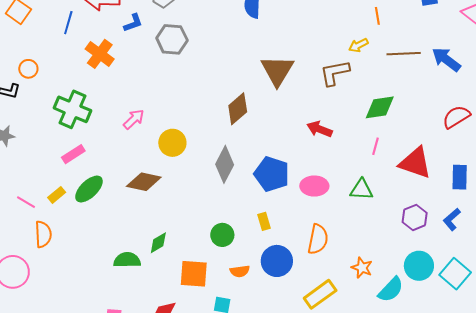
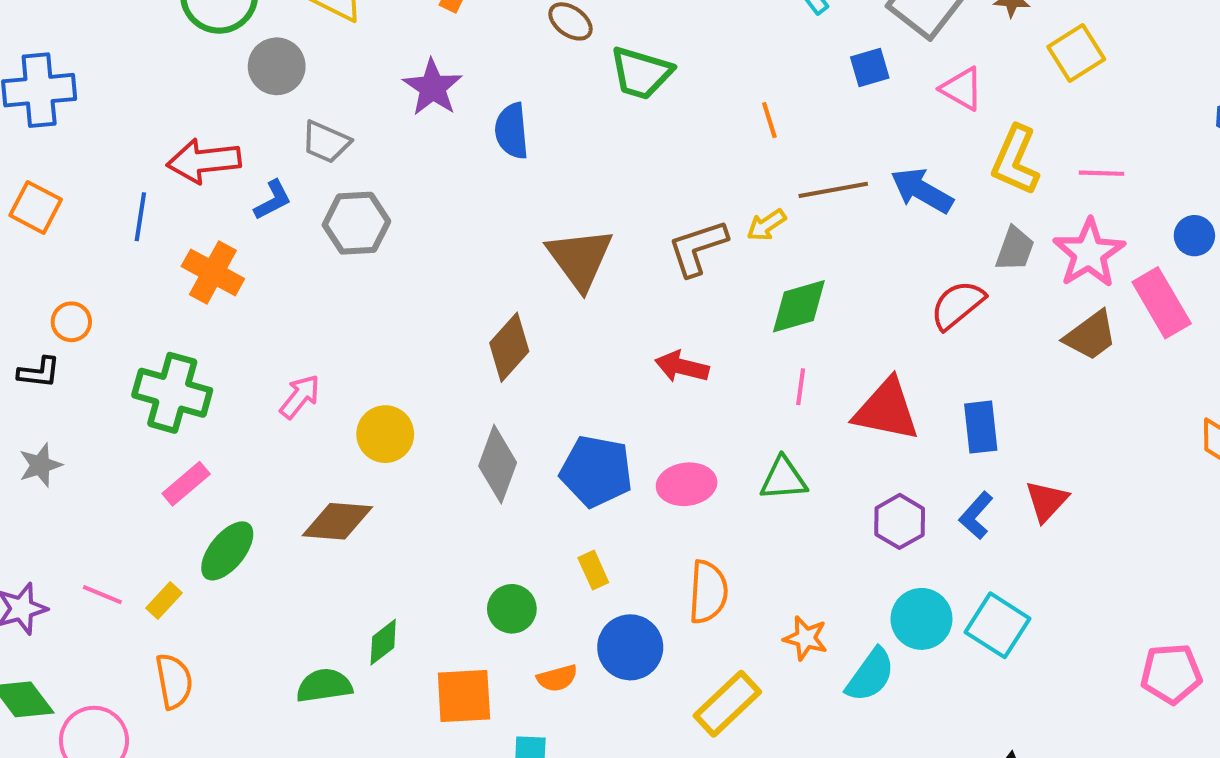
yellow arrow: (358, 45) -> (766, 225), moved
yellow rectangle: (57, 195) -> (164, 601), moved
orange semicircle: (43, 234) -> (174, 681), moved

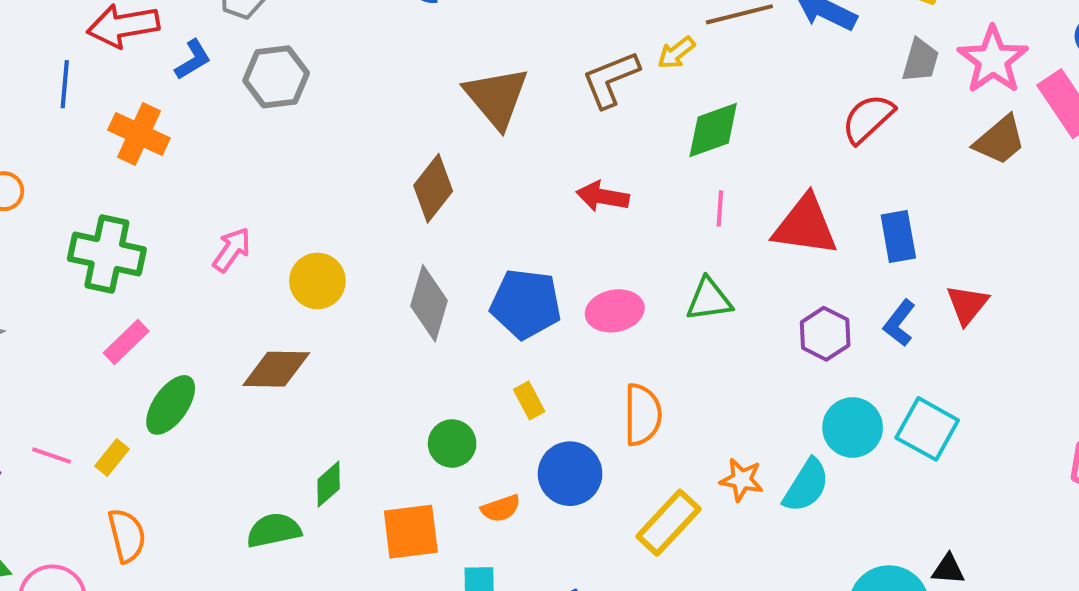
orange star: (806, 638) -> (742, 480), moved

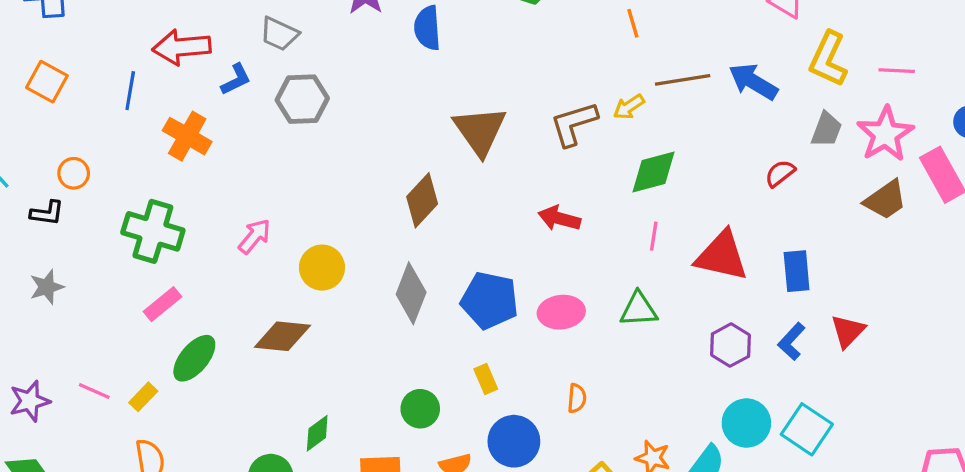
red semicircle: (868, 119) -> (780, 173), size x0.7
orange semicircle: (643, 415) -> (577, 398), size x0.6

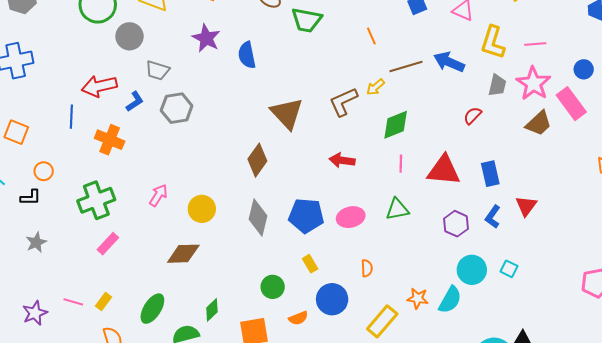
orange square: (47, 82) -> (16, 132), moved
green cross: (153, 231) -> (96, 200), turned -30
green ellipse: (194, 358) -> (152, 309), moved
cyan square: (807, 429) -> (509, 269), size x0.6

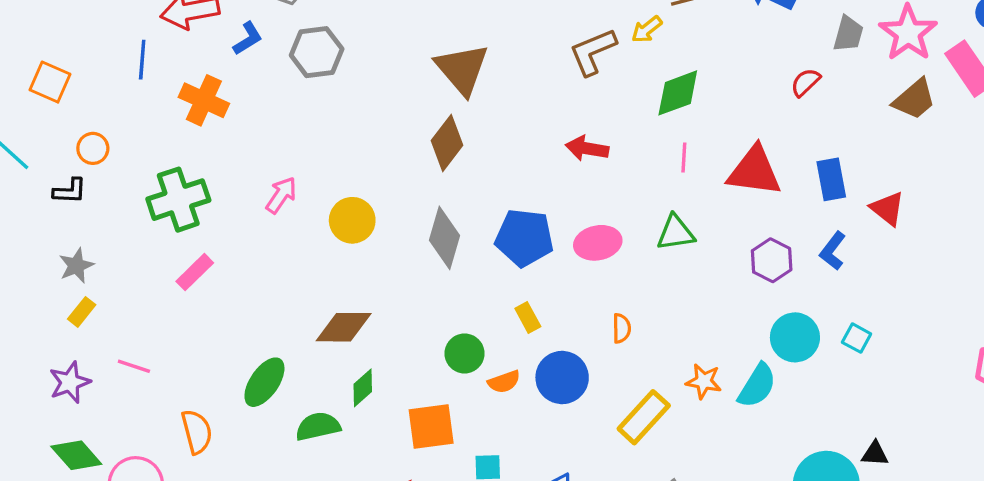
brown triangle: (287, 113) -> (462, 69), moved
red triangle: (526, 206) -> (887, 209), moved, turned -30
brown diamond: (183, 254) -> (344, 327), moved
yellow rectangle: (103, 301) -> (82, 312), moved
orange semicircle: (298, 318) -> (504, 382), moved

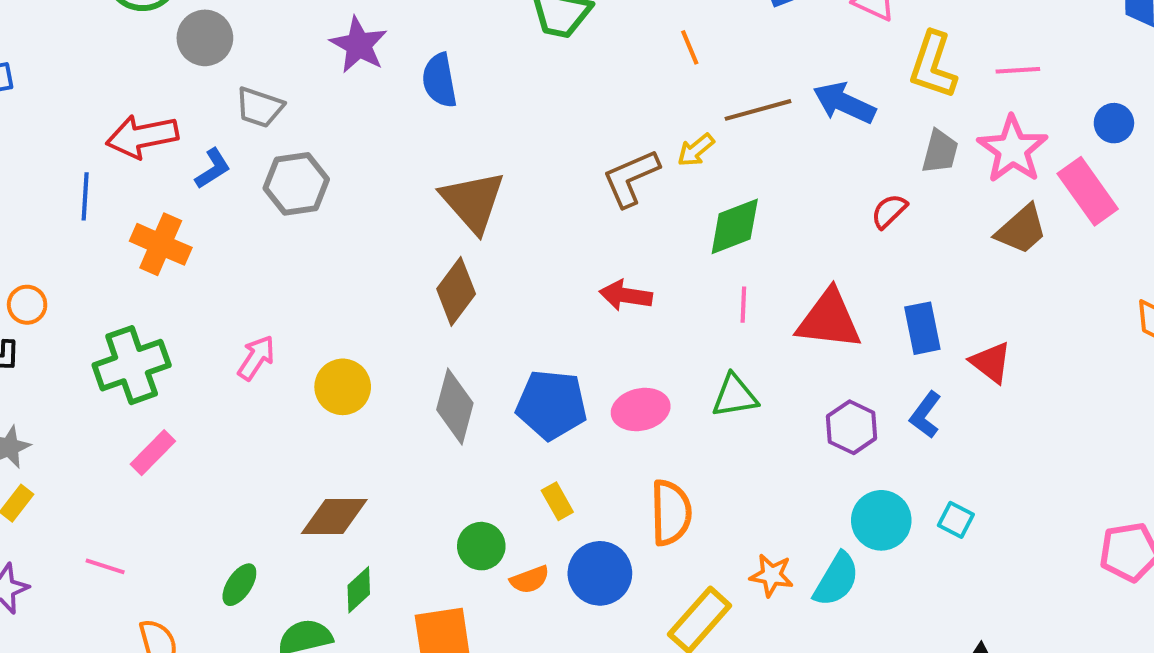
orange semicircle: (621, 328) -> (671, 513), size x1.8
pink line: (134, 366) -> (105, 566), moved
green ellipse: (264, 382) -> (239, 585), size x0.7

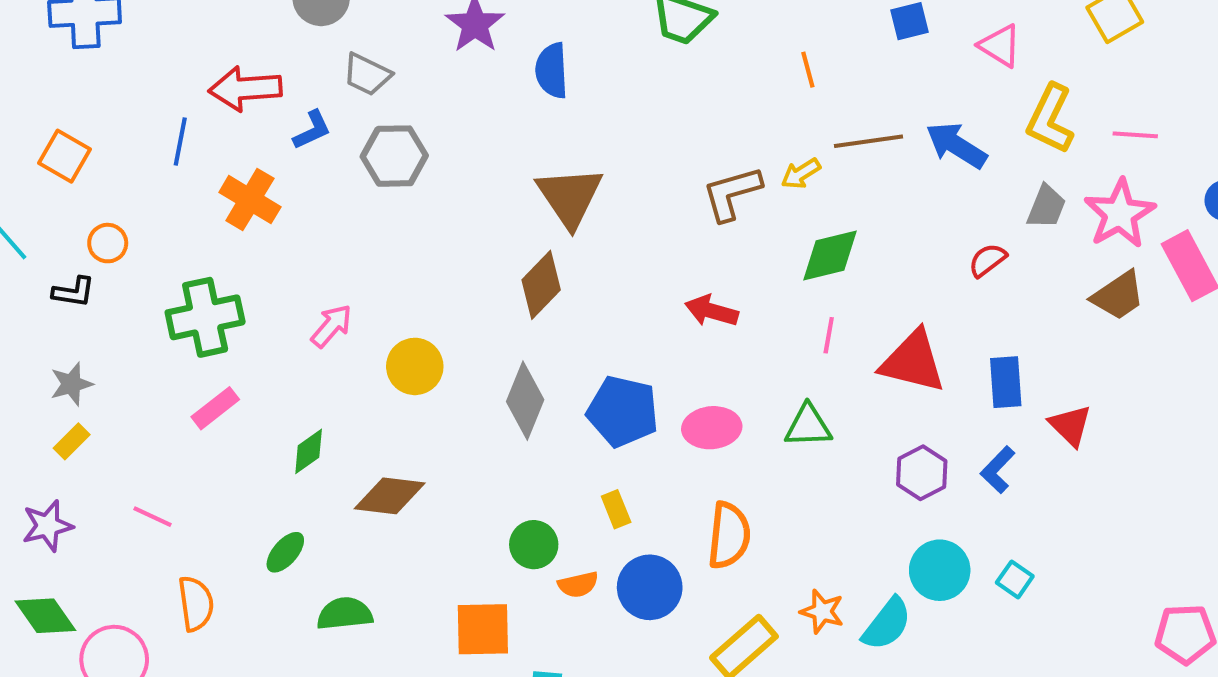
green diamond: (359, 590) -> (309, 451), moved

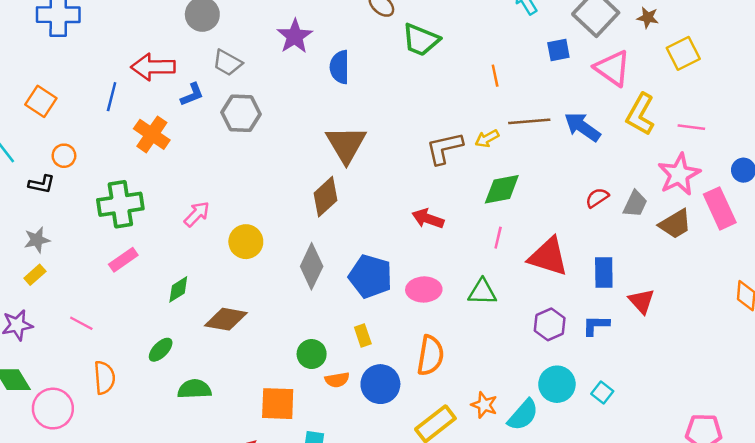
pink triangle: (1000, 46) -> (612, 68), size x1.4
gray trapezoid: (1046, 207) -> (635, 204), moved
blue L-shape: (998, 470) -> (596, 325), turned 44

